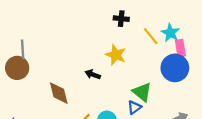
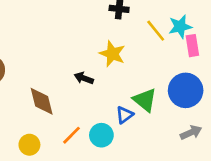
cyan star: (170, 33) -> (180, 27), turned 30
blue circle: (175, 68) -> (186, 90), moved
blue triangle: (134, 107) -> (124, 115), moved

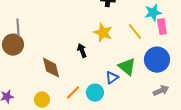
yellow line: (156, 31) -> (135, 32), moved
black arrow: (84, 78) -> (82, 51), turned 48

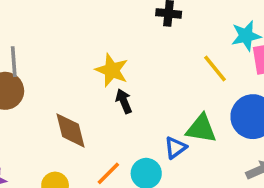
yellow star: (103, 33) -> (112, 70), moved
green triangle: (127, 67) -> (201, 129), turned -30

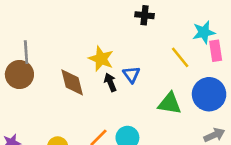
brown diamond: (71, 130) -> (72, 82), moved
blue triangle: (175, 148) -> (131, 74), moved, turned -30

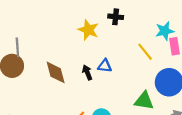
yellow star: (101, 59) -> (88, 30), moved
blue triangle: (131, 74) -> (105, 66), turned -48
green triangle: (170, 103) -> (144, 101), moved

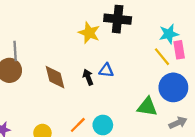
black cross: (116, 17) -> (118, 19), size x1.6
yellow line: (145, 52) -> (162, 57), moved

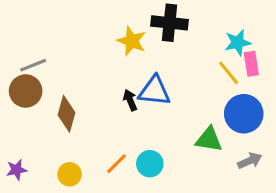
gray line: (15, 51) -> (33, 65), turned 72
blue triangle: (106, 70) -> (154, 91), size x1.6
brown diamond: (55, 77) -> (67, 114), moved, turned 30

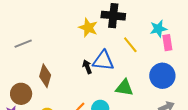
yellow line: (229, 73) -> (130, 45), moved
brown circle: (26, 91) -> (21, 94), moved
green triangle: (209, 139) -> (124, 88), moved

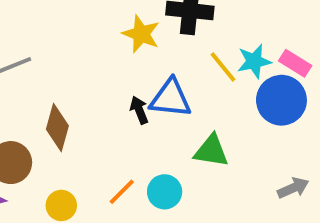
cyan star: (158, 29) -> (254, 61), moved
pink rectangle: (167, 43) -> (295, 63), turned -49
blue circle: (162, 76) -> (281, 100), moved

